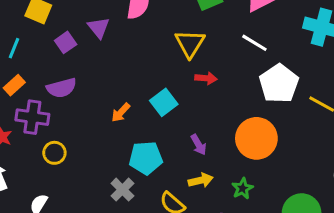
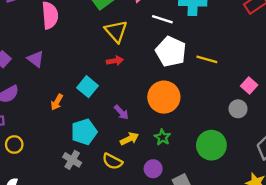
purple triangle: (99, 28) -> (36, 59), moved
yellow triangle: (190, 43) -> (116, 31), moved
white line: (254, 43) -> (162, 19), moved

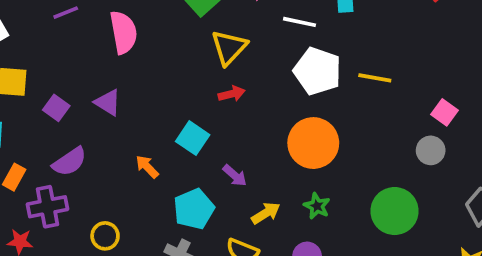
yellow triangle: (116, 31) -> (229, 47), turned 30
orange arrow: (57, 102) -> (147, 167), turned 112
purple arrow: (121, 112) -> (235, 176), moved
yellow circle: (14, 144) -> (105, 236), moved

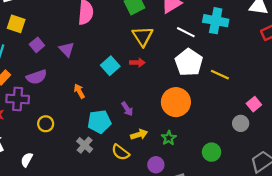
yellow triangle: (229, 47) -> (143, 36), turned -30
cyan square: (193, 138) -> (110, 66), moved
green circle: (395, 211) -> (212, 152), size x0.7

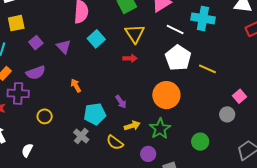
yellow square: (16, 24) -> (16, 23), turned -30
cyan square: (110, 66) -> (96, 39), moved
green star: (169, 138) -> (160, 129), size x1.5

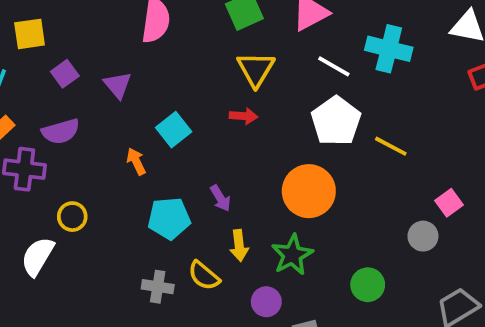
cyan square: (96, 39) -> (174, 130), moved
yellow arrow: (132, 126) -> (239, 246), turned 98
gray cross: (81, 136) -> (158, 287), moved, turned -35
white semicircle: (27, 150) -> (38, 256), moved, size x1.5

